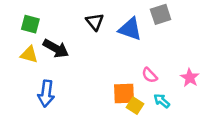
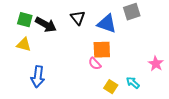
black arrow: (56, 48) -> (46, 25), moved
pink semicircle: (150, 75) -> (95, 64), moved
orange square: (124, 93) -> (102, 50), moved

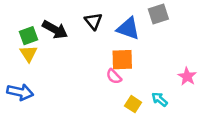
green square: (25, 20) -> (29, 36), moved, turned -35
yellow triangle: (24, 45) -> (29, 54), turned 42
blue arrow: (38, 77) -> (20, 92), moved, turned -85

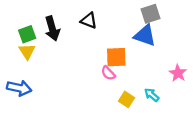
black triangle: (93, 21) -> (89, 21), turned -30
blue triangle: (128, 28) -> (145, 35), moved
black arrow: (55, 30) -> (52, 29), turned 45

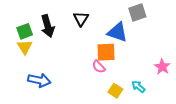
black triangle: (89, 21) -> (81, 19), turned 42
blue triangle: (145, 35) -> (117, 32), moved
blue arrow: (19, 88) -> (39, 80), moved

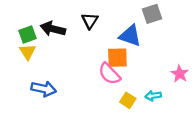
black arrow: (48, 26) -> (53, 29), turned 120
pink semicircle: (99, 67) -> (109, 74), size x1.5
cyan arrow: (138, 87) -> (153, 96), turned -48

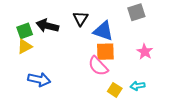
blue triangle: (130, 36) -> (103, 31), moved
yellow triangle: (28, 52) -> (25, 46), turned 35
pink star: (180, 74) -> (145, 52), moved

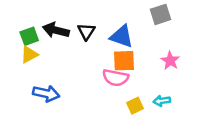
black triangle: (81, 18) -> (86, 31), moved
pink semicircle: (98, 66) -> (116, 78), turned -35
yellow square: (115, 90) -> (135, 106), turned 32

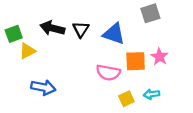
green square: (29, 36) -> (14, 34), moved
orange square: (124, 61) -> (136, 61), moved

